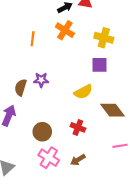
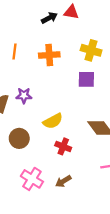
orange cross: (65, 30) -> (49, 55), moved, turned -36
yellow semicircle: (83, 92) -> (53, 121), moved
brown circle: (42, 132) -> (19, 138), moved

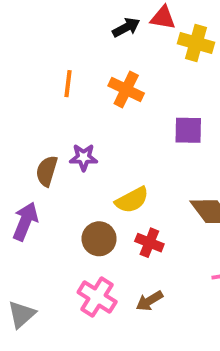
yellow cross: (91, 50) -> (196, 43), moved
orange cross: (49, 55) -> (126, 89), turned 30
brown circle: (19, 138) -> (99, 239), moved

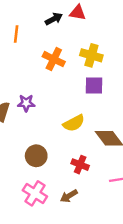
yellow cross: (196, 43) -> (91, 55), moved
orange line: (68, 84) -> (16, 34), moved
yellow semicircle: (132, 200) -> (74, 123), moved
red cross: (149, 243) -> (80, 165), moved

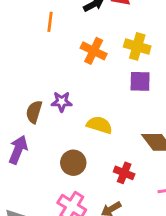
yellow semicircle: (74, 123) -> (99, 125), moved, turned -135

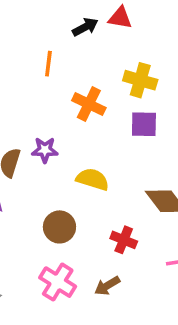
orange line: (50, 22) -> (48, 64), moved
orange cross: (94, 51) -> (89, 104), moved

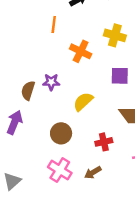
purple square: (144, 124) -> (120, 76), moved
yellow semicircle: (93, 179) -> (83, 102), turned -60
red cross: (124, 240) -> (104, 142), turned -35

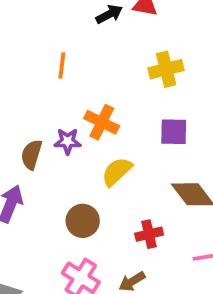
orange line: (54, 24) -> (62, 65), moved
yellow cross: (115, 35) -> (166, 69), turned -30
orange cross: (81, 51) -> (102, 122), moved

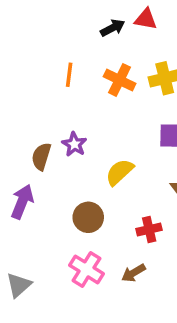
orange cross: (102, 122) -> (120, 80), moved
purple star: (68, 141) -> (74, 144), turned 30

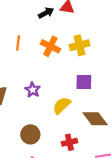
purple star: (74, 144) -> (33, 90), moved
yellow semicircle: (120, 172) -> (62, 105), moved

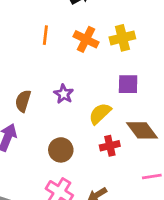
red cross: (69, 142) -> (110, 146), moved

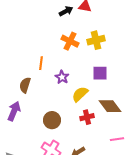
orange line: (45, 35) -> (41, 63), moved
purple star: (64, 94) -> (62, 77), moved

